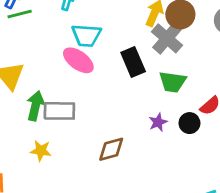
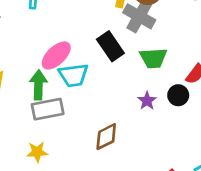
cyan trapezoid: (86, 35) -> (73, 75), moved
pink ellipse: (78, 60) -> (56, 55), turned -68
green arrow: (36, 106) -> (38, 85), moved

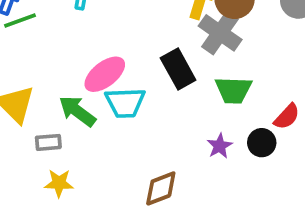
green arrow: (38, 85) -> (77, 111), turned -60
gray rectangle: (48, 109) -> (48, 142), moved, size x0.6
yellow star: (37, 152) -> (59, 183), moved

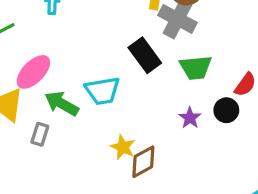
pink ellipse: (105, 74) -> (33, 72), moved
gray rectangle: (48, 142) -> (40, 134), turned -60
yellow star: (59, 183) -> (123, 147), moved, turned 30

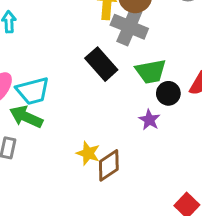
cyan trapezoid: (102, 91) -> (33, 91), moved
black circle: (226, 110) -> (168, 93), moved

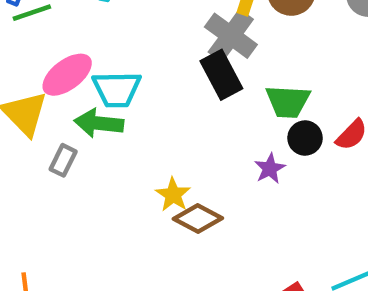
gray cross: (129, 27) -> (231, 36), moved
green arrow: (26, 117) -> (99, 123), turned -32
brown diamond: (109, 165) -> (198, 218), turned 48

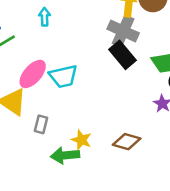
green arrow: (99, 123) -> (65, 155), moved
yellow star: (173, 195) -> (81, 140), moved

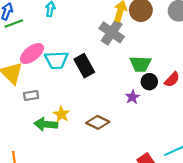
black rectangle: (123, 55) -> (84, 66), moved
gray rectangle: (41, 124) -> (31, 96), turned 56

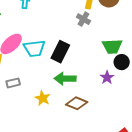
gray cross: (112, 32) -> (83, 19), size x0.6
black rectangle: (84, 66) -> (60, 52), turned 60
green arrow: (46, 124) -> (65, 79), moved

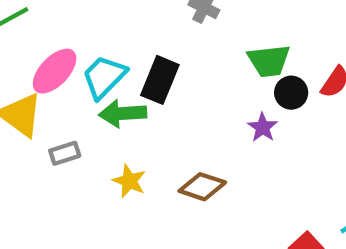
cyan trapezoid: (34, 48) -> (104, 77), turned 145
green arrow: (65, 79) -> (123, 113), moved

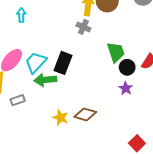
green trapezoid: (269, 61) -> (116, 52), turned -100
purple star: (263, 127) -> (126, 88), moved
yellow star: (129, 181) -> (61, 118), moved

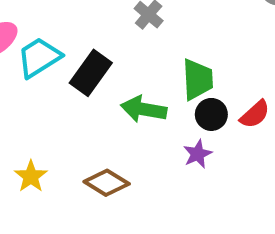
green arrow: (45, 80) -> (144, 109), moved
yellow star: (61, 118) -> (31, 176), moved

